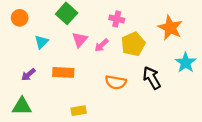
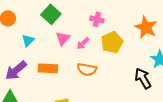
purple arrow: (28, 75) -> (16, 70), size x1.6
black arrow: (152, 78) -> (143, 78), moved
orange semicircle: (116, 82) -> (87, 69), moved

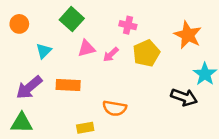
pink triangle: (63, 38) -> (86, 48), turned 35
orange semicircle: (87, 69) -> (115, 108), moved
black arrow: (143, 78) -> (184, 97), turned 140

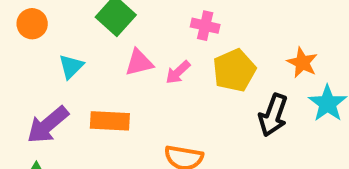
orange star: (188, 35) -> (302, 63), moved, size x0.7
black arrow: (184, 97) -> (273, 115), moved, turned 90

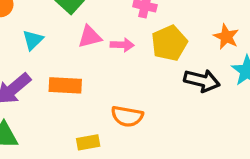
pink arrow: (178, 72) -> (122, 45), turned -135
black arrow: (273, 115) -> (202, 81), turned -96

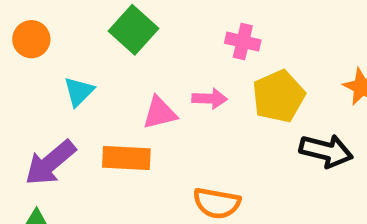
pink triangle: (90, 37) -> (160, 113), moved

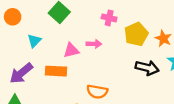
yellow pentagon: (278, 96) -> (136, 34), moved

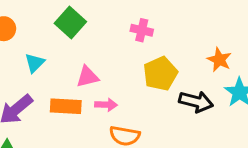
yellow pentagon: (136, 34) -> (160, 74), moved
pink arrow: (94, 44) -> (106, 105), moved

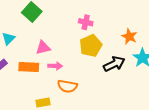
pink cross: (142, 30) -> (86, 22), moved
black arrow: (196, 102) -> (114, 64), turned -40

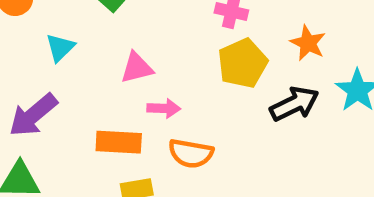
orange star: (129, 36) -> (308, 43), moved
orange rectangle: (29, 67) -> (119, 142), moved

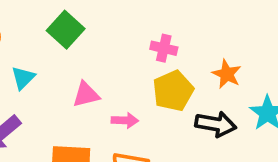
black arrow: (294, 104) -> (216, 124), turned 36
pink arrow: (164, 108) -> (125, 120), moved

